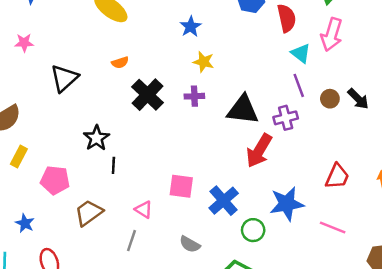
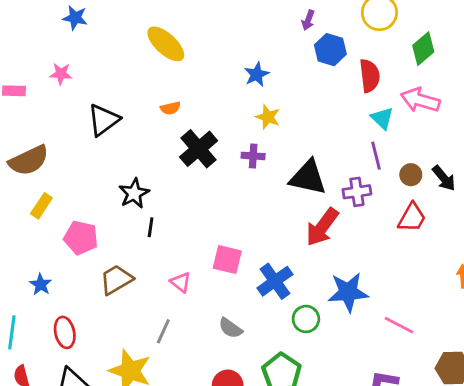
pink arrow: (332, 35) -> (420, 100), turned 84
red trapezoid: (337, 176) -> (412, 218), moved
gray line: (132, 241) -> (163, 331), moved

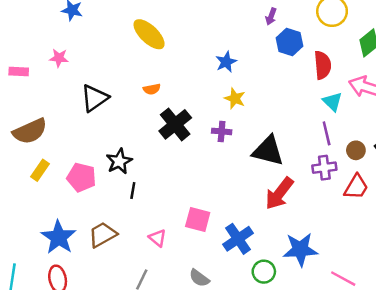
purple cross: (357, 192) -> (324, 168), moved
pink pentagon: (81, 238) -> (81, 177), moved
blue star: (41, 284) -> (59, 237), moved, size x1.8

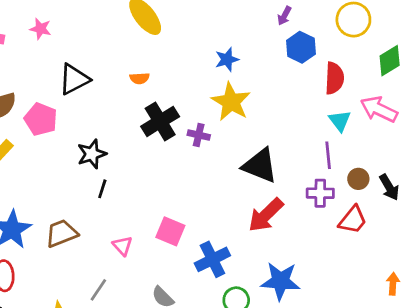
yellow star: (235, 98) -> (231, 102), size x1.6
purple cross: (222, 131) -> (199, 135), moved
pink pentagon: (81, 177) -> (41, 119), moved

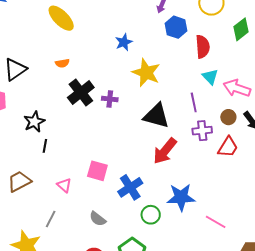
yellow star: (231, 102) -> (146, 73), moved
pink arrow: (379, 109) -> (237, 88), moved
purple line: (328, 155) -> (194, 102), moved

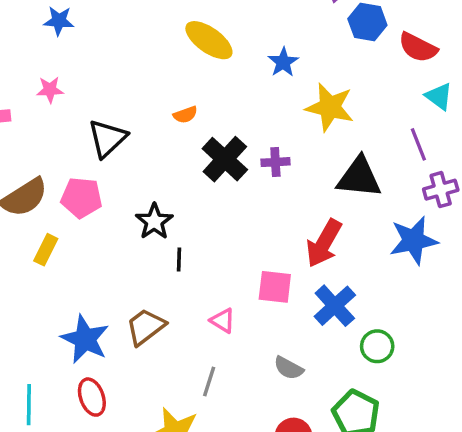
yellow ellipse: (61, 18) -> (209, 40), moved
red semicircle: (203, 47) -> (418, 47), turned 130
red arrow: (165, 151) -> (324, 243), moved
blue star: (181, 197) -> (414, 240), moved

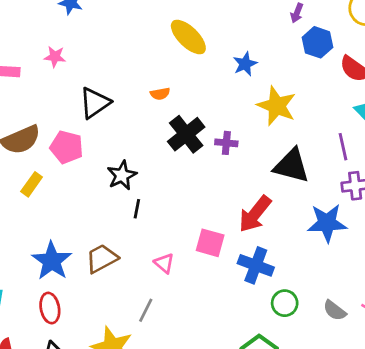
blue cross: (335, 306) -> (256, 265), turned -36
gray semicircle: (289, 368) -> (335, 311), moved

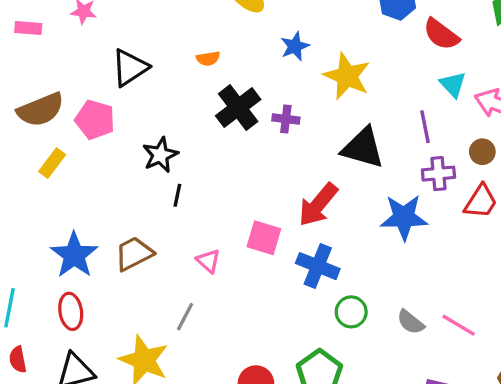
blue star: (245, 64) -> (295, 46), moved

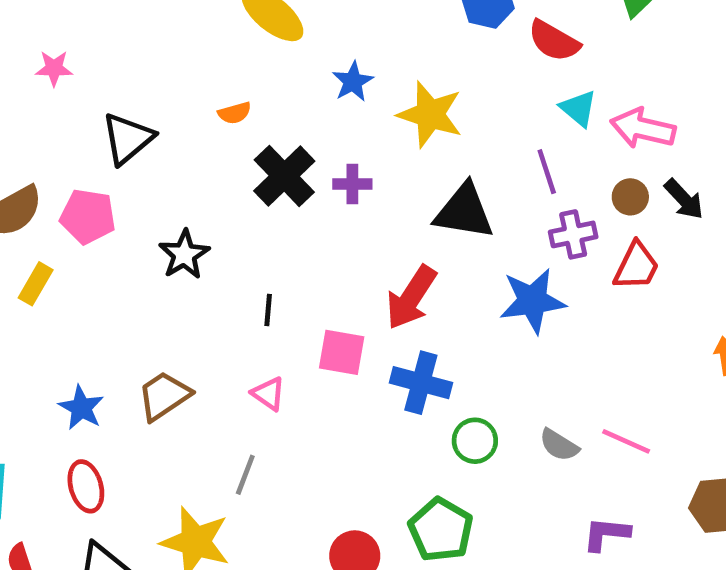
black line: (177, 195) -> (268, 310), moved
blue star: (74, 255) -> (81, 408), size x0.7

